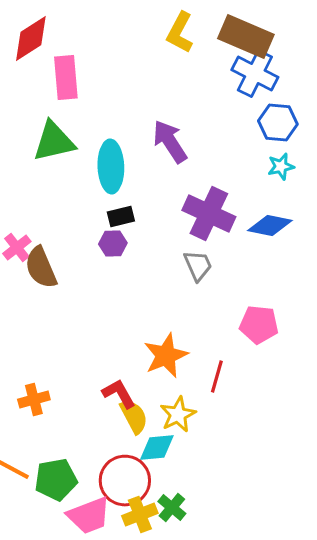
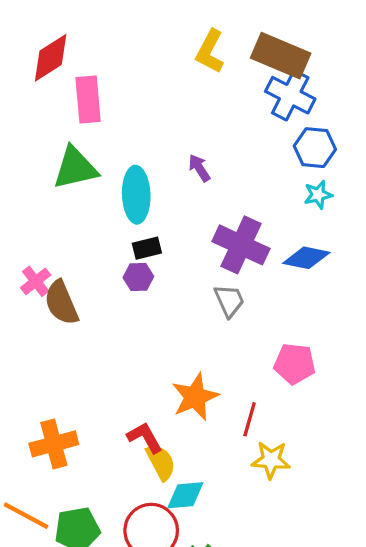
purple arrow: (170, 142) -> (199, 168), size x0.6
orange cross: (34, 400) -> (54, 444), size x1.4
yellow star: (178, 414) -> (271, 460), moved, turned 30

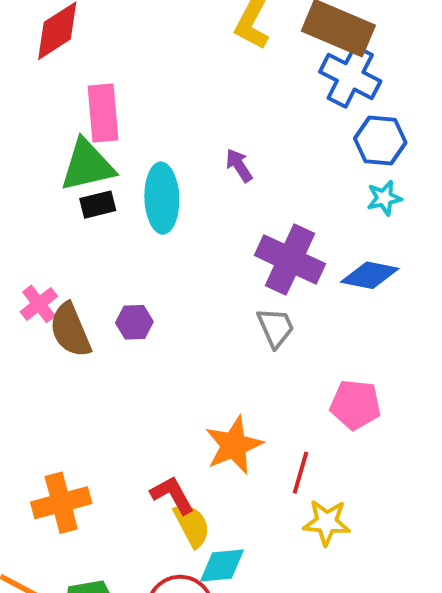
pink rectangle: (88, 99) -> (103, 113), moved
black rectangle: (147, 248) -> (98, 205), moved
purple hexagon: (138, 277) -> (134, 322), moved

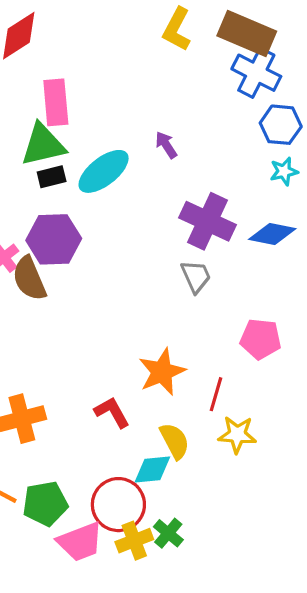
cyan ellipse: (162, 198) -> (104, 171), turned 54
purple hexagon: (134, 322) -> (54, 239), moved, size x1.8
yellow semicircle: (192, 525) -> (175, 441), moved

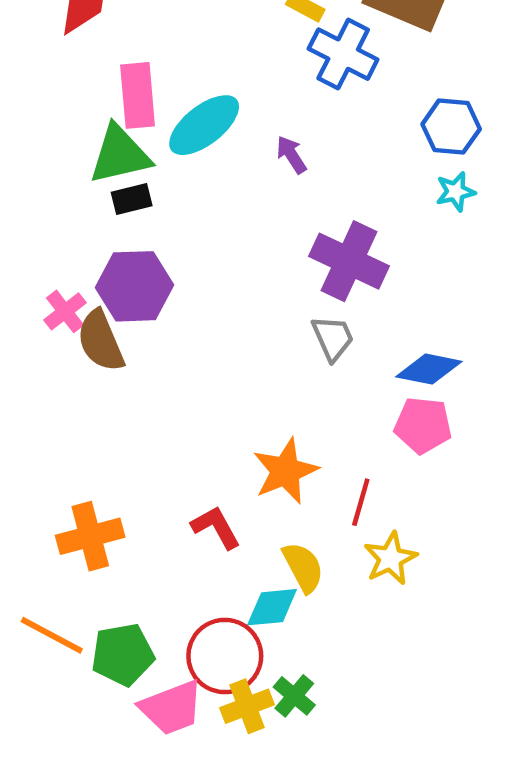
blue cross: (256, 73) -> (343, 54), moved
cyan ellipse: (104, 171) -> (204, 125), moved
blue diamond: (272, 234) -> (429, 369), moved
yellow star: (237, 435) -> (390, 558), turned -30

